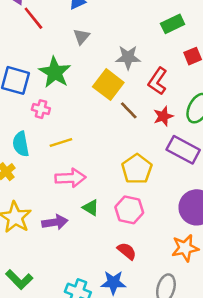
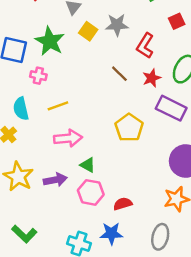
yellow square: (108, 85) -> (88, 31), moved, size x0.7
pink hexagon: (129, 210) -> (91, 192), moved
red semicircle: (127, 251) -> (123, 204), turned -54

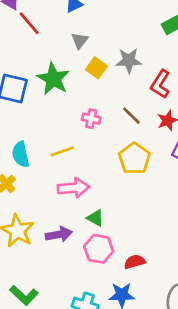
pink cross: (38, 76) -> (91, 119), moved
yellow pentagon: (129, 128) -> (134, 159), moved

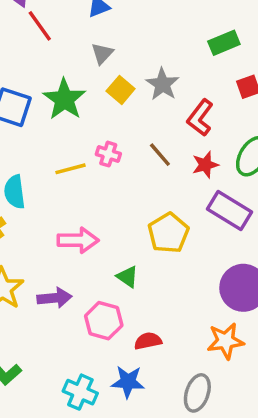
gray star: (129, 61) -> (163, 84), turned 30
yellow line: (62, 151) -> (70, 169), moved
yellow pentagon: (134, 159) -> (168, 233), moved
green triangle: (95, 218) -> (127, 277), moved

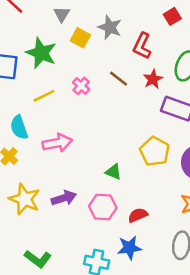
pink cross: (108, 154) -> (81, 86), turned 36
yellow line: (70, 169) -> (44, 96), moved
yellow pentagon: (168, 233) -> (155, 151), moved
pink arrow: (78, 240) -> (57, 143), moved

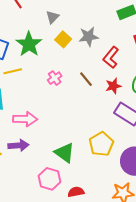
gray star: (110, 27) -> (89, 37), turned 30
yellow line: (44, 96) -> (13, 71), moved
green triangle: (113, 172) -> (65, 153), size x1.5
purple arrow: (64, 198) -> (18, 145), moved

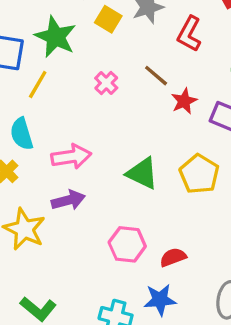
yellow line: (13, 71) -> (38, 85), turned -36
red star: (113, 86) -> (184, 101), moved
green triangle: (65, 153) -> (142, 173), moved

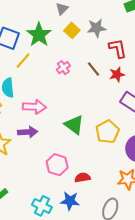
red L-shape: (189, 34) -> (118, 48), turned 130
red star: (184, 101) -> (117, 74), moved

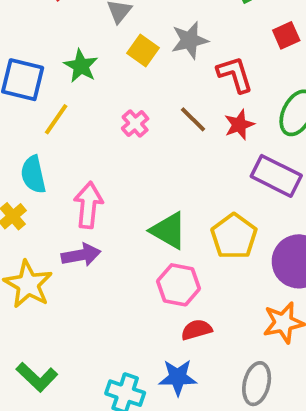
green star: (39, 35) -> (81, 66), size x0.7
pink arrow: (34, 107) -> (88, 205), turned -80
pink hexagon: (57, 165) -> (179, 285), moved

